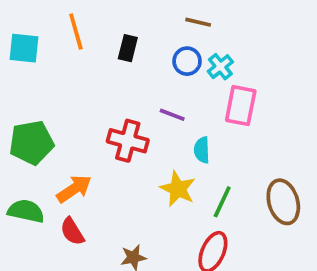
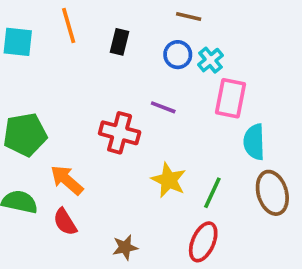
cyan semicircle: (202, 150) -> (254, 142), moved, size x1.4
orange arrow: (74, 189) -> (67, 180), turned -105

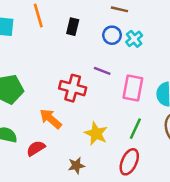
pink rectangle: (231, 98) -> (133, 88), moved
orange arrow: (67, 180) -> (51, 119), moved
yellow star: (169, 180) -> (96, 134), moved
red semicircle: (65, 222) -> (36, 148), turned 90

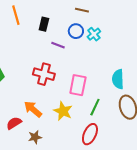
purple line: (102, 71) -> (58, 45), moved
pink rectangle: (133, 88) -> (78, 85), moved
orange arrow: (51, 119) -> (33, 109), moved
brown star: (76, 166) -> (35, 137), moved

